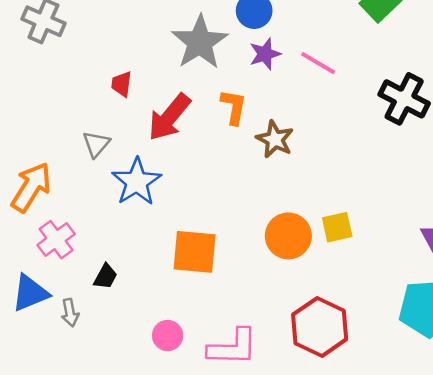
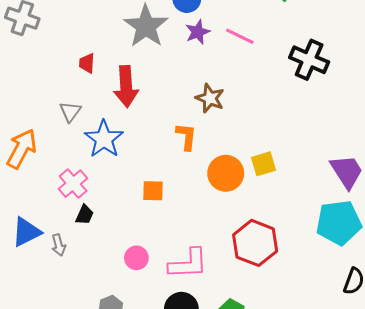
orange L-shape: (234, 107) -> (186, 136), moved
red arrow: (169, 117) -> (126, 87), turned -39
pink cross: (56, 240) -> (73, 184), moved
orange square: (195, 252) -> (153, 191), size x0.6

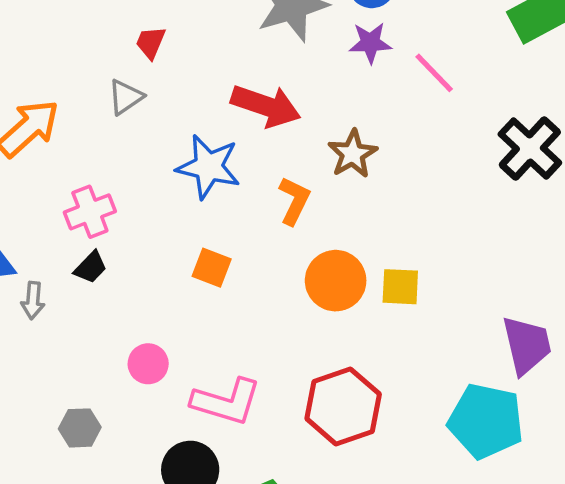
red trapezoid: (87, 63) -> (151, 42), moved
red arrow: (126, 87) -> (266, 106), moved, turned -87
blue star: (104, 139) -> (208, 167), moved, turned 30

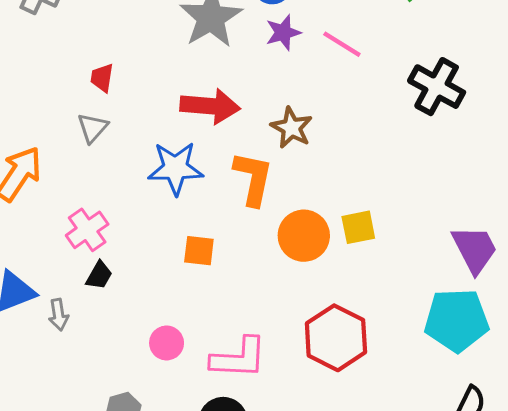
orange L-shape: (294, 201) -> (253, 178), size x1.4

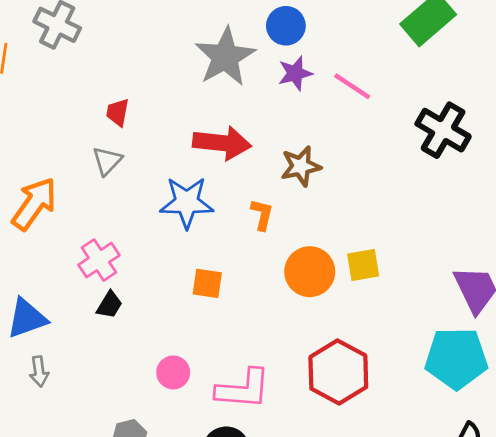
brown star: (292, 128) -> (301, 166), turned 30
orange L-shape: (253, 178) -> (262, 215), size x0.6
gray arrow: (58, 315) -> (39, 371), moved

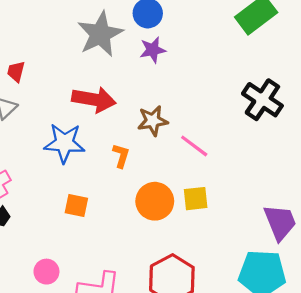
pink line: (352, 86) -> (194, 146), moved

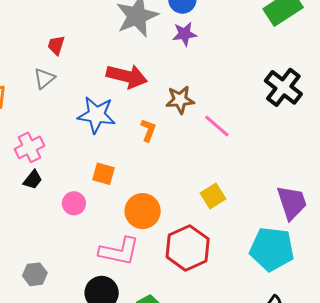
yellow square: (196, 199) -> (213, 196), moved, turned -30
orange circle: (155, 201) -> (143, 211), moved
pink circle: (46, 272) -> (74, 203), moved

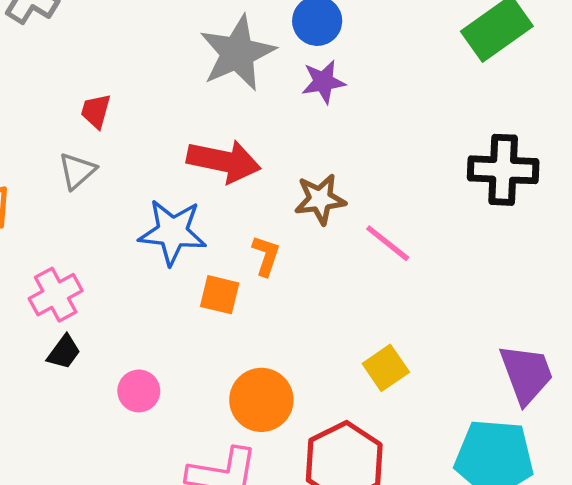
black cross: (283, 87) -> (503, 170), turned -33
orange square: (104, 174) -> (220, 295), moved

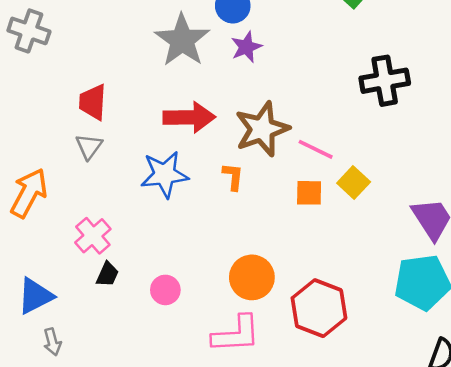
red trapezoid: (96, 111) -> (93, 102), size x1.4
brown star: (320, 199) -> (262, 129), size x1.5
orange square: (220, 295) -> (309, 193), moved
yellow square: (386, 368) -> (354, 183), moved

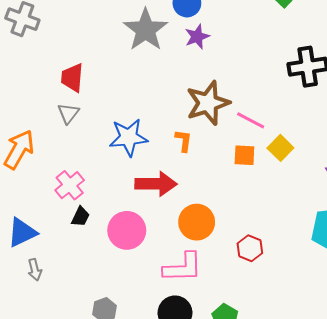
red arrow: (189, 117) -> (156, 184), moved
pink circle: (165, 290) -> (127, 230), size x1.6
red hexagon: (319, 308) -> (250, 248), size x0.6

